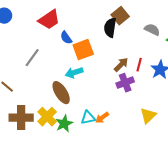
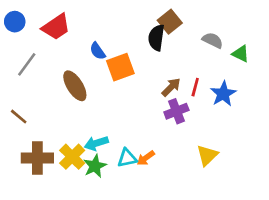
red trapezoid: (49, 20) -> (56, 27), moved
gray line: (32, 58) -> (27, 64), moved
cyan arrow: (74, 73) -> (96, 143), moved
brown ellipse: (61, 93) -> (75, 86), moved

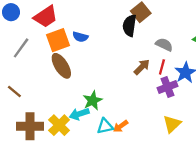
gray semicircle: (213, 40) -> (164, 45), moved
blue semicircle: (98, 51) -> (80, 37), turned -40
orange square: (120, 67) -> (58, 40), moved
purple cross: (176, 111) -> (168, 87), moved
green star: (95, 166) -> (93, 100), moved

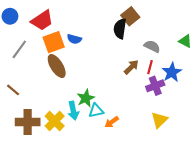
cyan arrow: (79, 114) -> (73, 111), turned -84
cyan triangle: (105, 126) -> (96, 111), moved

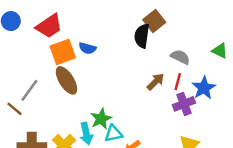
gray line: (19, 49) -> (29, 90), moved

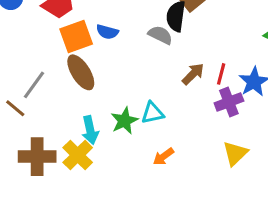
gray semicircle: (180, 57) -> (160, 35), moved
cyan arrow: (86, 134) -> (90, 130), moved
cyan triangle: (113, 134) -> (153, 113), moved

